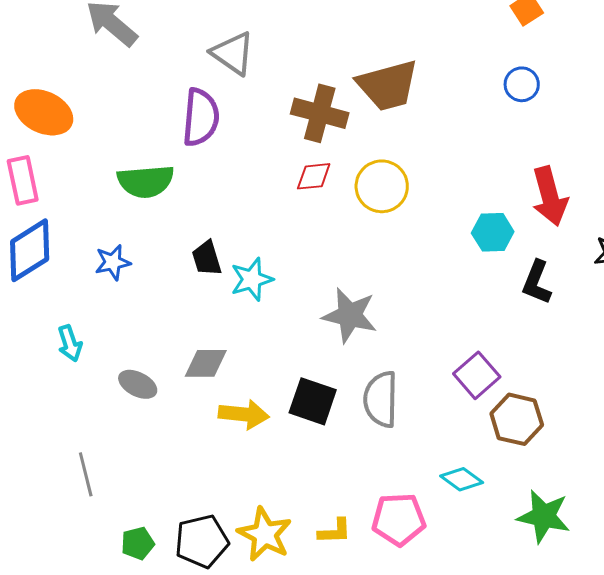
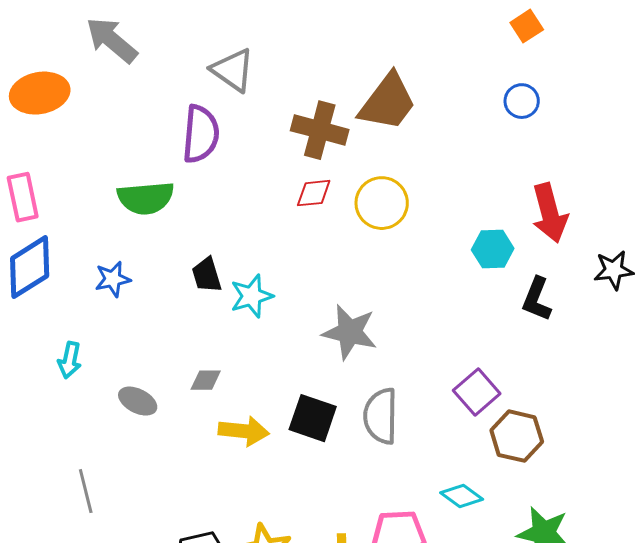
brown trapezoid: (388, 85) -> (388, 102), turned -38
orange ellipse: (44, 112) -> (40, 93), moved, turned -36
cyan arrow: (70, 343) -> (70, 360), turned 30
gray diamond: (206, 363) -> (206, 380), size x0.7

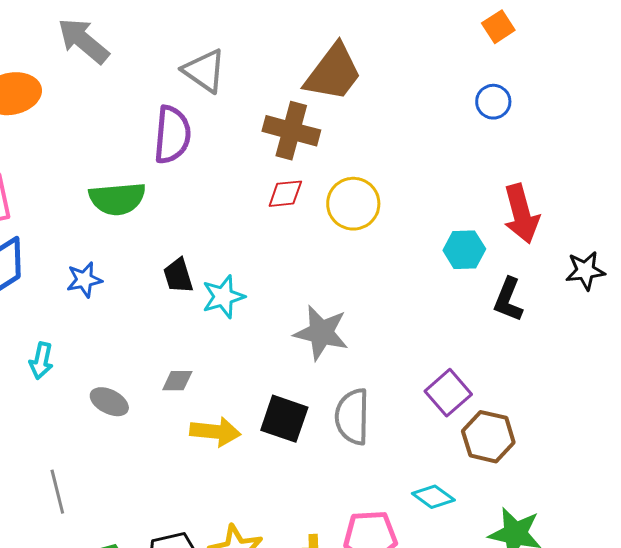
brown trapezoid: (388, 102) -> (333, 73), moved

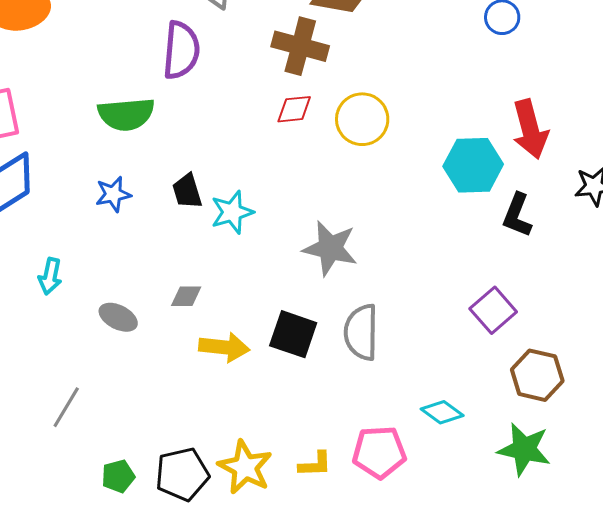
cyan hexagon: (464, 250) -> (473, 165), size x1.4
blue star: (84, 280) -> (113, 194), moved
purple square: (448, 393) -> (493, 310), moved
brown hexagon: (488, 437) -> (537, 375), moved
gray line: (57, 492) -> (66, 407), turned 45

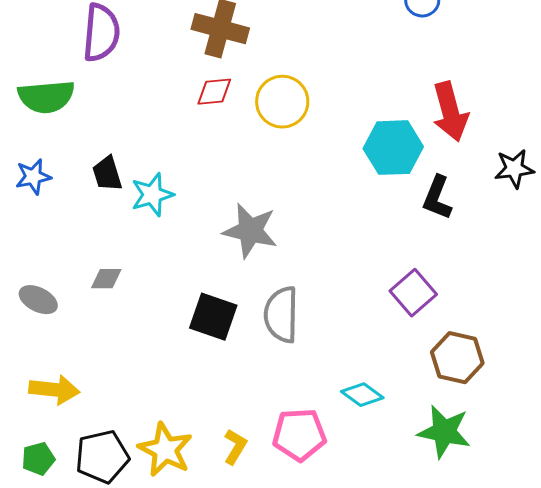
yellow arrow: (224, 347) -> (54, 390), moved
yellow L-shape: (315, 464) -> (235, 447), turned -57

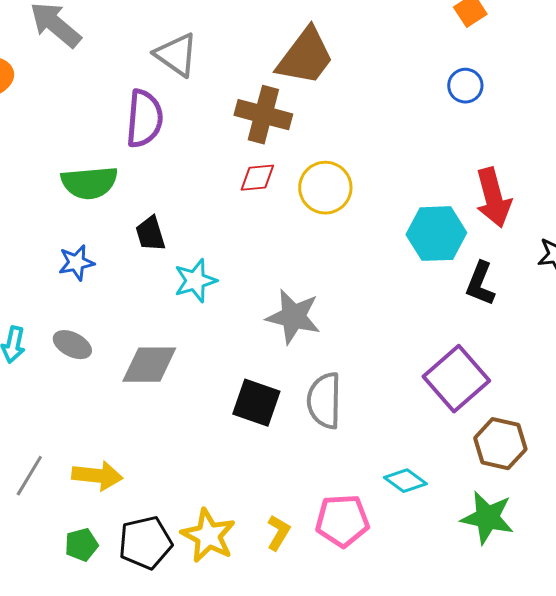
black trapezoid: (107, 174) -> (150, 234), moved
gray diamond: (106, 279) -> (149, 365), size x1.8
purple square: (413, 293) -> (456, 379), size x1.4
gray ellipse: (38, 300) -> (72, 345), moved

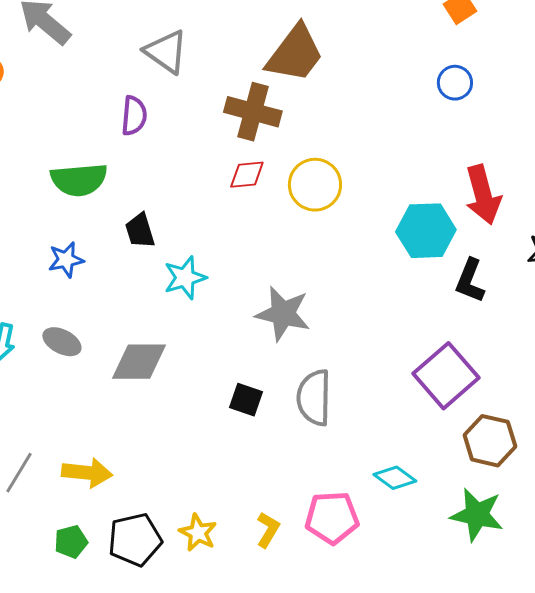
purple semicircle: (144, 119) -> (134, 116), size x0.7
black square: (256, 403) -> (246, 400), size x0.7
yellow star: (208, 536) -> (198, 533), size x0.7

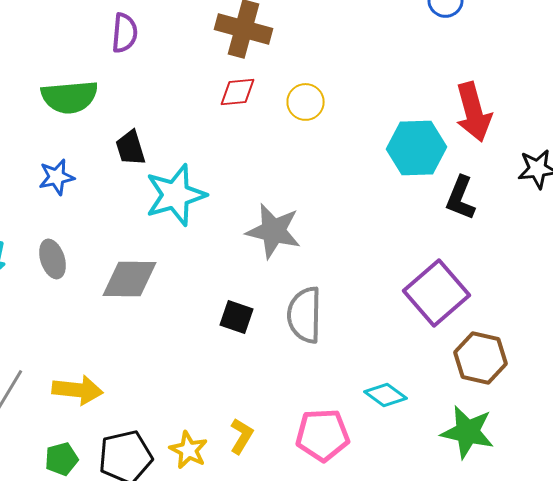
yellow circle: (315, 185) -> (306, 102), size x0.7
cyan star: (185, 278) -> (176, 195), size x1.4
gray ellipse: (62, 342) -> (52, 259), turned 45
yellow L-shape: (268, 530) -> (242, 436), moved

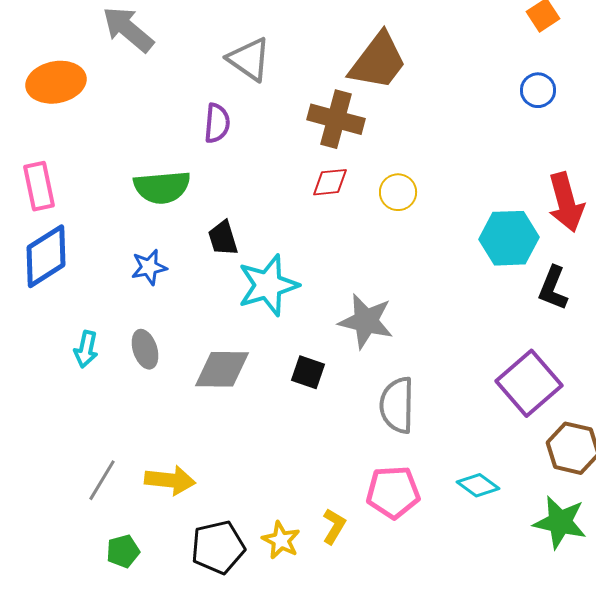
black square: (236, 317) -> (308, 372), moved
pink pentagon: (322, 435) -> (393, 492), moved
green pentagon: (62, 459) -> (123, 551), moved

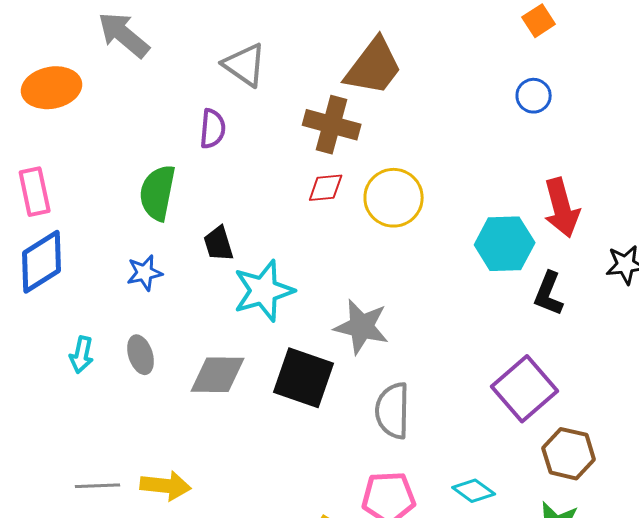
green semicircle: (162, 187) -> (158, 193), turned 106
yellow circle: (398, 192) -> (394, 198), size x1.6
black square: (308, 372) -> (304, 378), size x1.8
gray line: (102, 480) -> (98, 486), turned 57

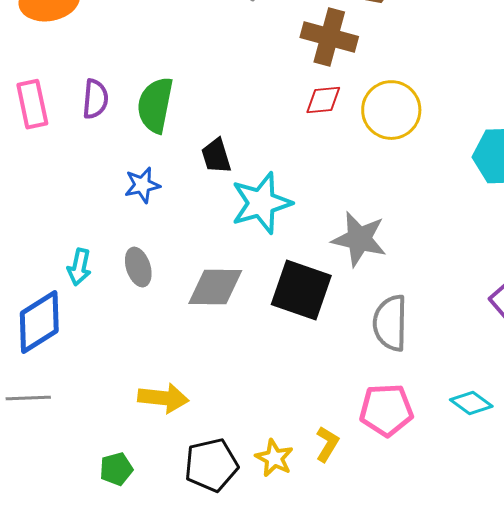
purple semicircle: (213, 129) -> (95, 99), moved
blue diamond: (42, 262) -> (39, 322), moved
gray line: (98, 486) -> (28, 398), moved

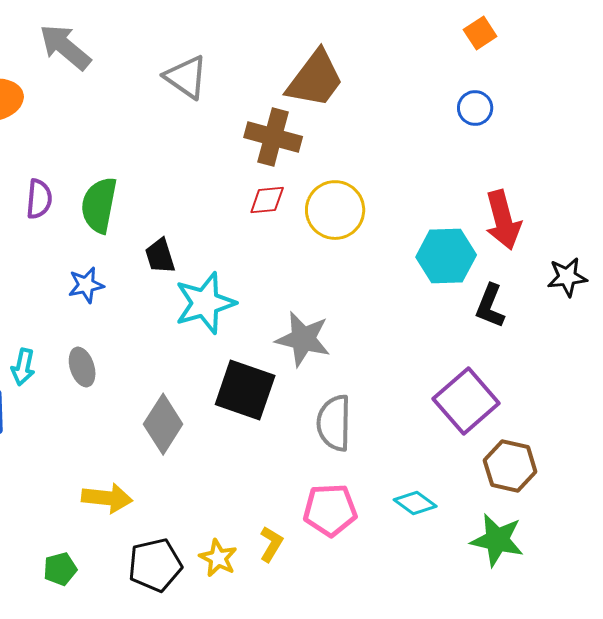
gray diamond: (215, 287) -> (163, 424), moved, turned -58

